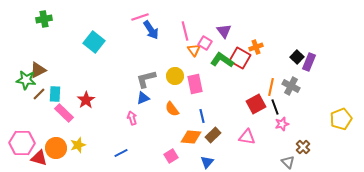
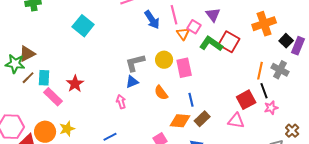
blue arrow: (151, 30) -> (152, 20), moved
orange cross: (256, 47) -> (264, 24), moved, size x1.6
red square: (256, 104) -> (246, 100), moved

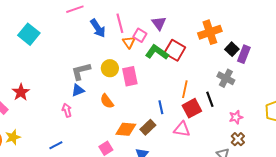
orange line: (260, 71) -> (185, 89), moved
blue line: (191, 100) -> (161, 107), moved
pink star: (271, 108) -> (236, 117), moved

